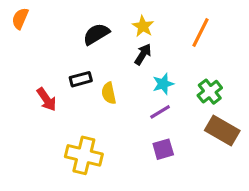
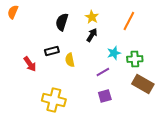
black semicircle: (96, 34) -> (62, 22), turned -42
cyan star: (163, 84) -> (114, 53), moved
green cross: (210, 92) -> (135, 59), turned 35

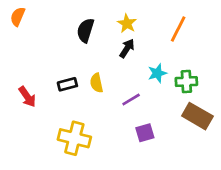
black rectangle: (52, 51) -> (67, 84), moved
red arrow: (30, 64) -> (27, 97), moved
purple line: (103, 72) -> (131, 100), moved

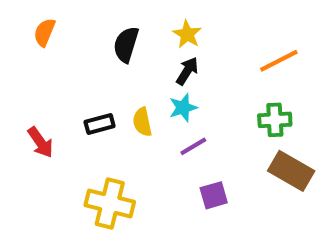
orange semicircle: (18, 17) -> (45, 32), moved
orange line: (178, 29) -> (279, 61), moved, turned 36
cyan star: (157, 73) -> (183, 108), moved

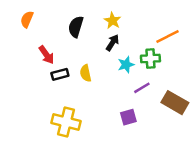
cyan star: (183, 108) -> (126, 65), moved
green cross: (275, 120) -> (150, 58), moved
red arrow: (40, 142) -> (46, 55), moved
purple line: (193, 146) -> (142, 88), moved

